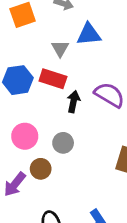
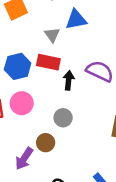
pink circle: (25, 136) -> (22, 103), moved

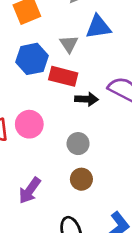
blue hexagon: (18, 66) -> (32, 59), moved
black arrow: (69, 80) -> (86, 99), turned 84
brown circle: (46, 143) -> (81, 179), moved

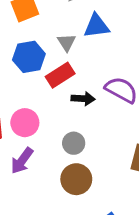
red rectangle: (63, 76) -> (60, 75), turned -48
brown circle: (81, 179) -> (76, 179), size x1.4
purple arrow: (30, 190) -> (22, 161), moved

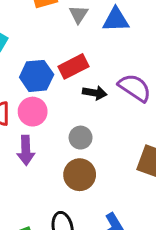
gray triangle: (67, 42) -> (79, 14), moved
blue hexagon: (29, 57) -> (37, 76), moved
purple arrow: (22, 161) -> (26, 150), turned -44

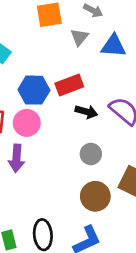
gray circle: (81, 138) -> (91, 154), moved
brown circle: (80, 175) -> (95, 196), moved

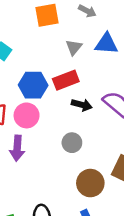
gray triangle: (79, 37) -> (74, 47), moved
gray circle: (91, 154) -> (72, 143), moved

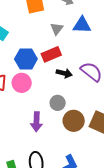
purple arrow: (17, 148) -> (36, 122), moved
brown circle: (90, 183) -> (74, 121), moved

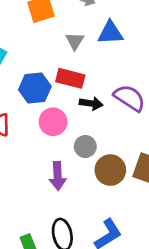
red rectangle: (51, 54) -> (70, 78), turned 42
pink circle: (22, 83) -> (53, 122), moved

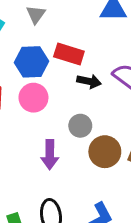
gray triangle: (75, 41) -> (36, 14), moved
pink circle: (53, 122) -> (33, 98), moved

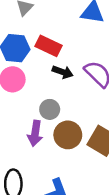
purple arrow: (50, 155) -> (35, 133), moved

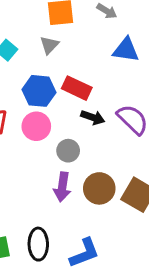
gray circle: (50, 109) -> (68, 151), moved

